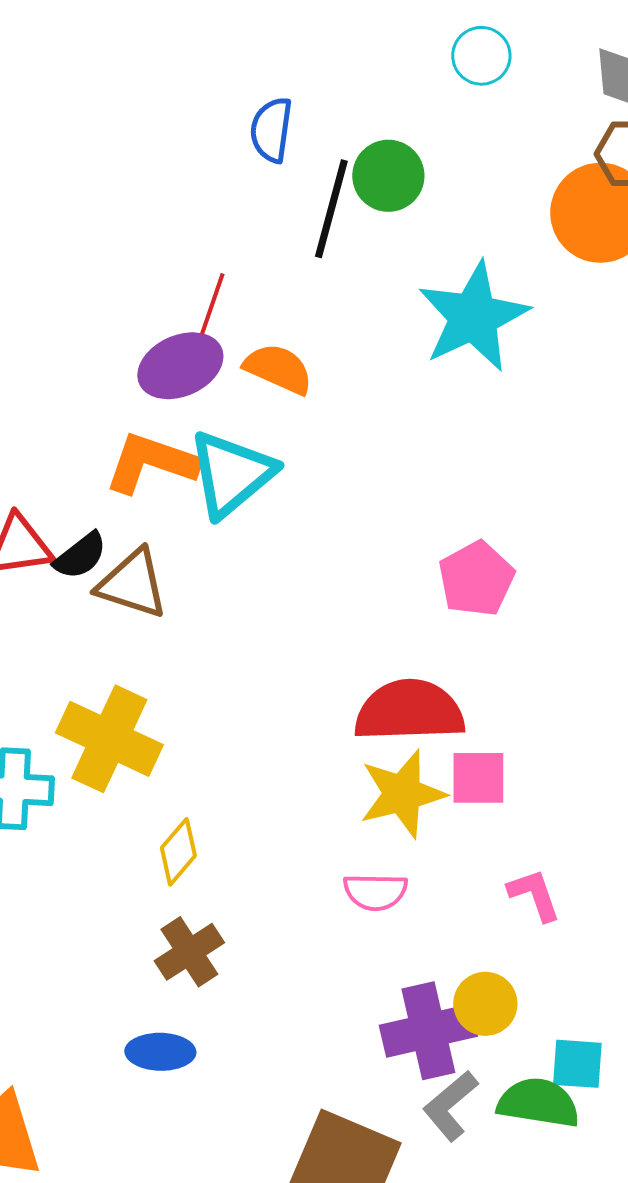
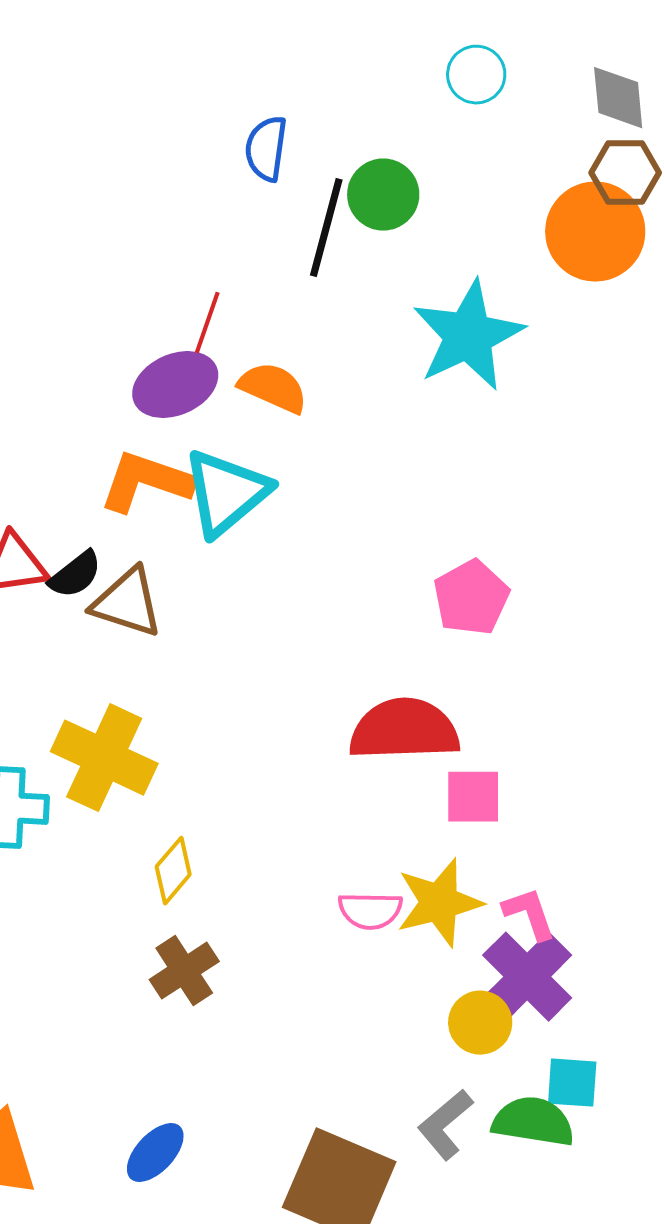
yellow star: (402, 794) -> (439, 903), moved
purple cross: (428, 1031) -> (527, 977), moved, turned -32
blue ellipse: (160, 1052) -> (155, 1153), moved, turned -48

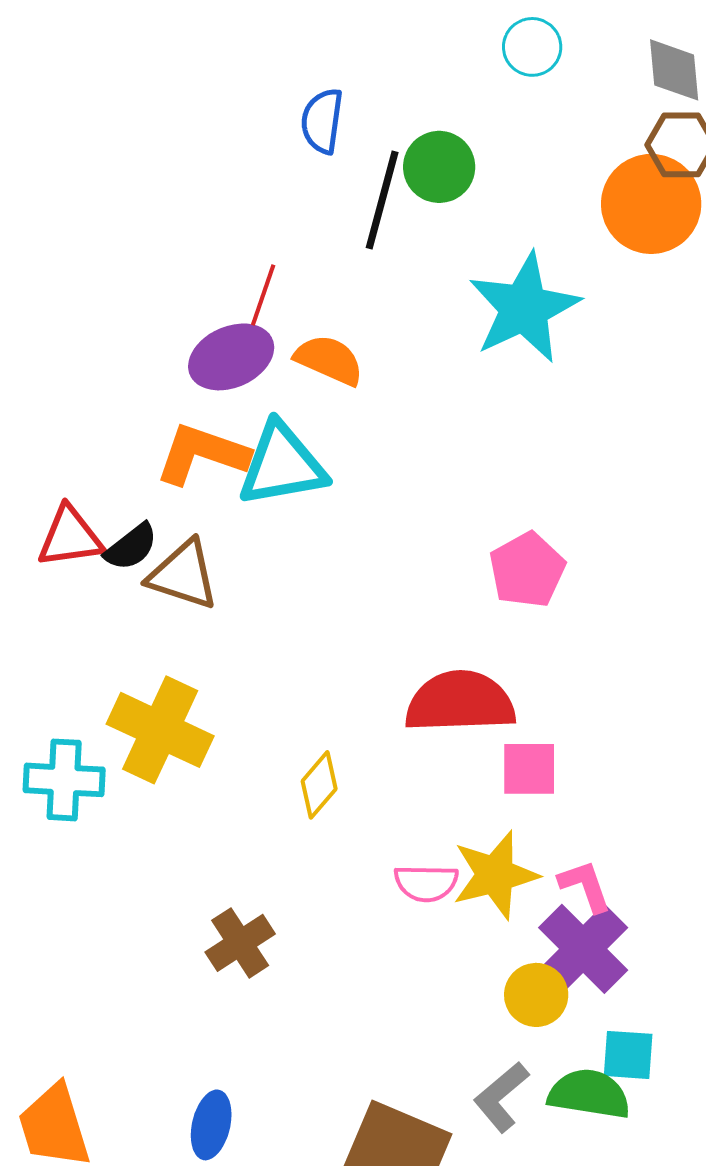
cyan triangle: (226, 493) -> (282, 465), turned 30
yellow diamond: (173, 871) -> (319, 785), moved
blue ellipse: (155, 1153) -> (211, 1125), turned -30

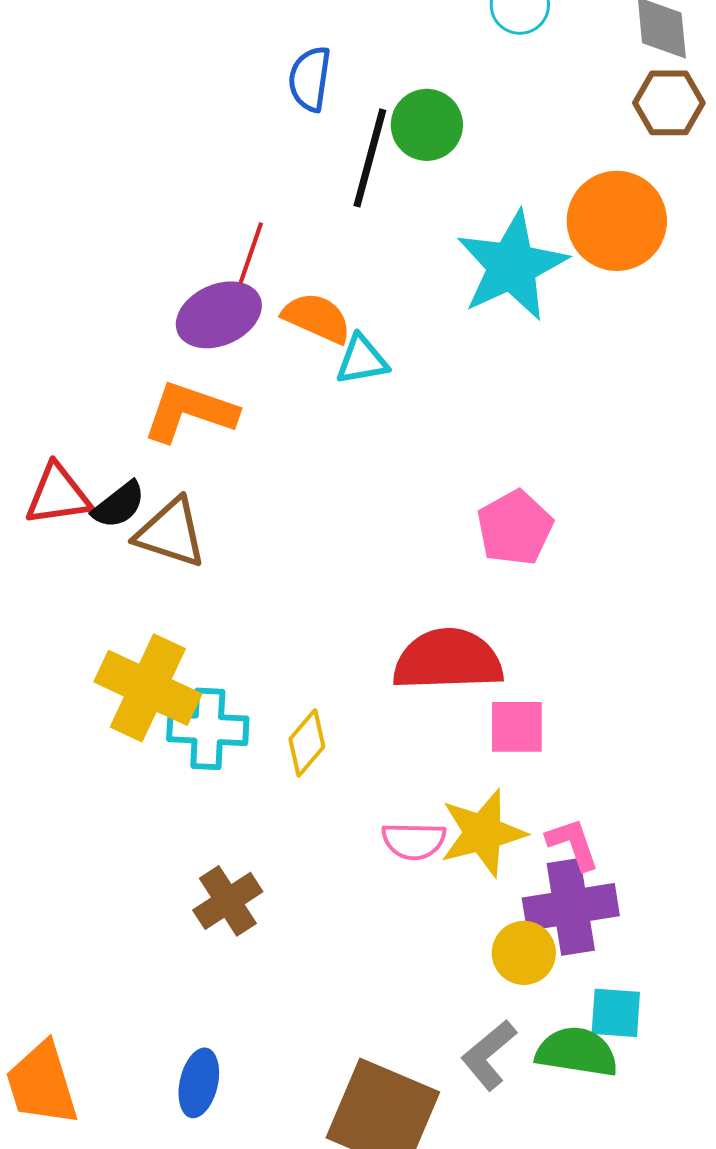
orange circle: (651, 204) -> (617, 221), moved
cyan triangle: (282, 465) -> (362, 360), moved, size x0.6
cyan cross: (64, 780) -> (208, 729), moved
purple cross: (583, 949) -> (571, 907), turned 36

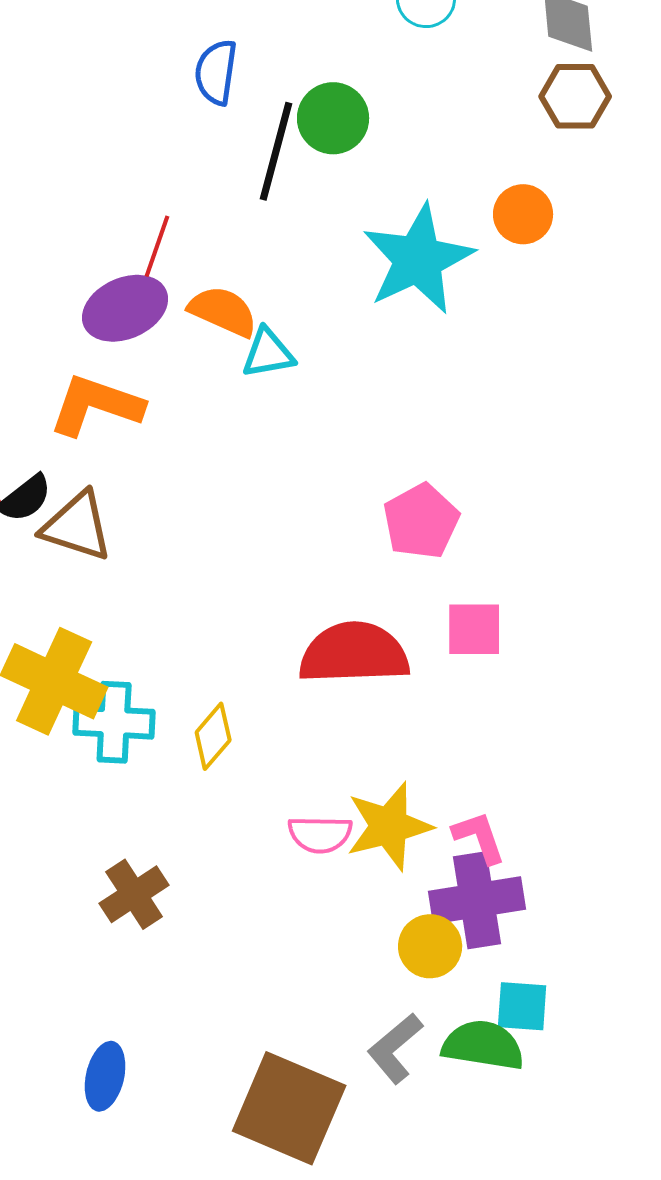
orange circle: (617, 221) -> (523, 214), size x0.6
pink square: (517, 727) -> (474, 629), moved

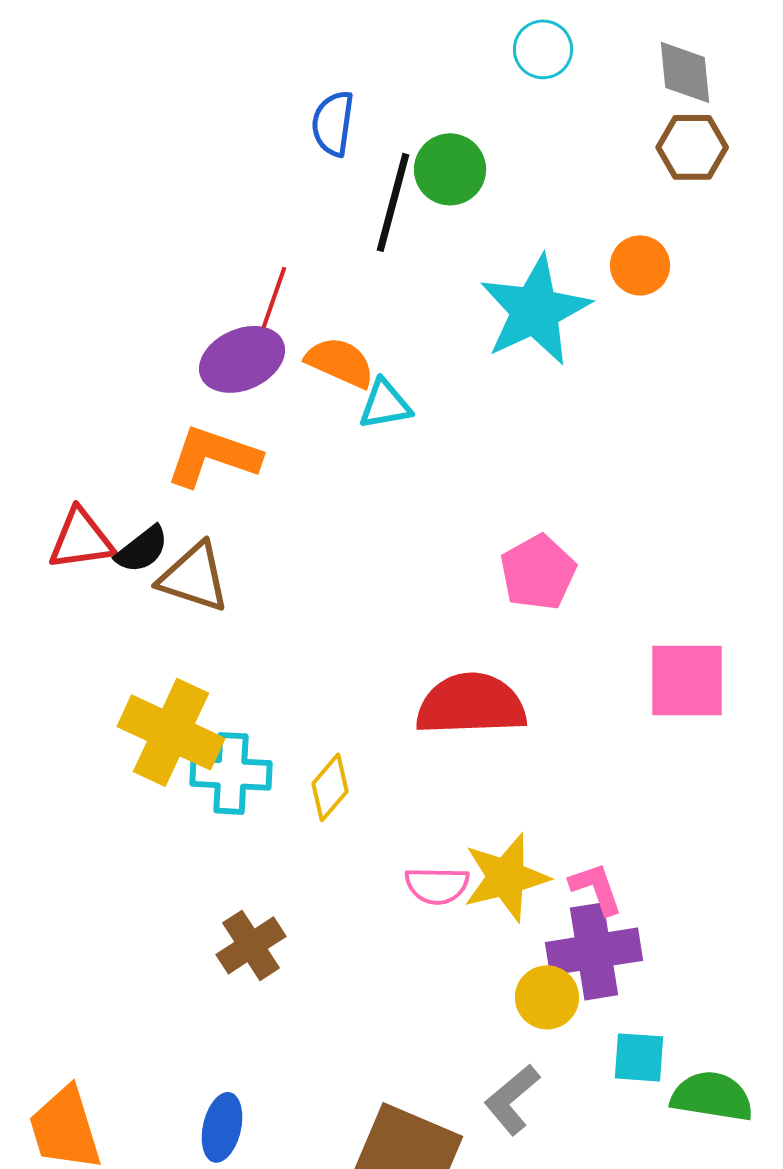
pink square: (474, 629) -> (687, 680), moved, size x1.4
green semicircle: (483, 1045) -> (712, 1096), moved

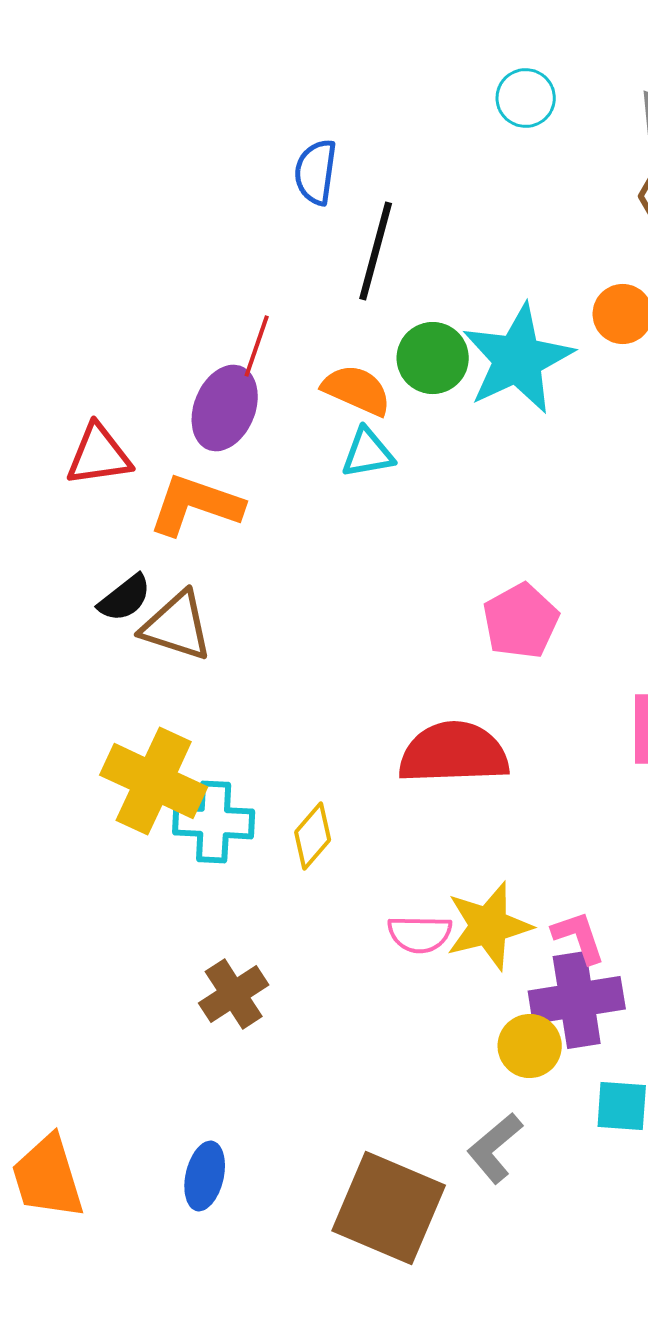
green circle: (450, 169) -> (433, 358), moved
purple ellipse: (242, 359) -> (225, 408), turned -44
orange semicircle: (340, 362) -> (357, 390), moved
red triangle: (81, 539) -> (99, 455), moved

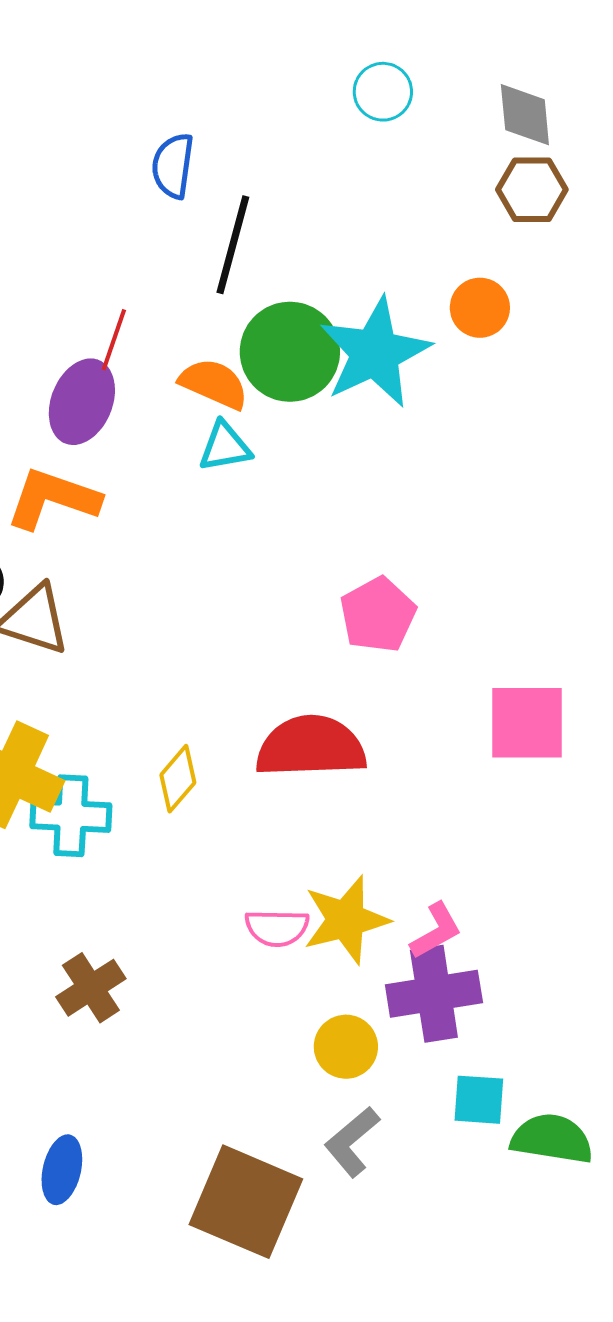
green circle: (433, 358) -> (290, 352), size x1.4
yellow diamond: (313, 836) -> (178, 779), moved
pink L-shape: (579, 937) -> (436, 931), turned 80
yellow circle: (530, 1046) -> (346, 1047), moved

